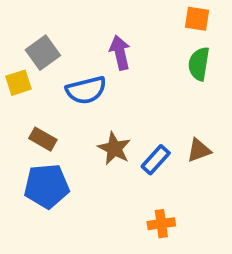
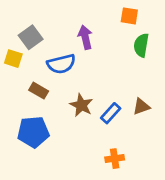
orange square: (197, 19) -> (129, 16), moved
yellow square: (18, 83) -> (13, 59), turned 36
brown rectangle: (43, 139) -> (39, 91), moved

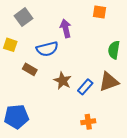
gray square: (31, 37) -> (24, 17), moved
green semicircle: (141, 45) -> (114, 50), moved
brown triangle: (141, 107) -> (109, 82), size x1.5
blue pentagon: (33, 132) -> (16, 117), moved

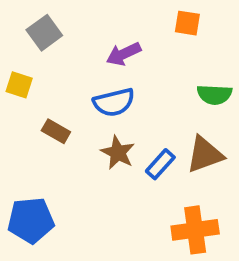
purple arrow: (66, 28) -> (124, 54), turned -102
blue semicircle: (47, 49) -> (114, 102), moved
green semicircle: (114, 50) -> (214, 95), turned -96
orange cross: (88, 122) -> (195, 230), moved, size x1.6

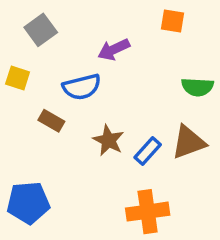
blue semicircle: (114, 102) -> (82, 87), moved
orange cross: (195, 230) -> (148, 212), moved

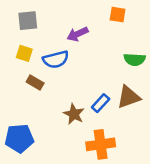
gray square: (41, 30) -> (28, 21), turned 30
yellow square: (18, 78) -> (24, 53), moved
brown star: (108, 140) -> (74, 114), moved

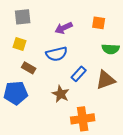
orange square: (118, 15) -> (99, 23), moved
blue semicircle: (56, 59) -> (57, 54), moved
blue rectangle: (101, 103) -> (79, 74), moved
blue pentagon: (19, 138) -> (16, 93), moved

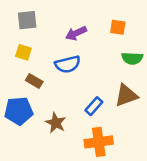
blue rectangle: (79, 74) -> (94, 106), moved
brown star: (61, 94) -> (56, 123), moved

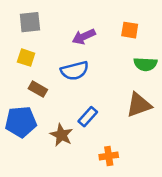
blue rectangle: (94, 106) -> (88, 117), moved
orange cross: (99, 142) -> (109, 156), size x0.6

